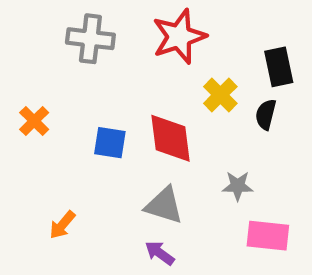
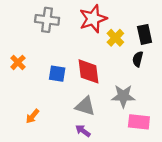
yellow cross: (220, 95) -> (115, 38), moved
gray star: (238, 186) -> (123, 96), size x1.5

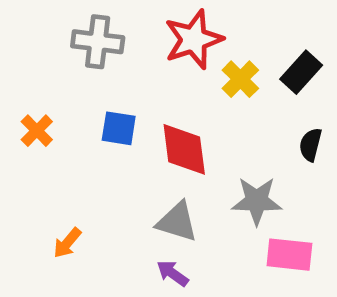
black rectangle: (145, 34) -> (301, 72), turned 54
black semicircle: (138, 59) -> (311, 145), moved
blue square: (57, 74) -> (119, 128), moved

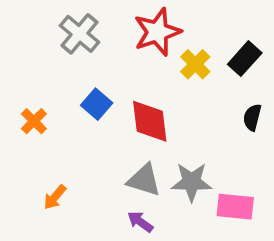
gray cross: (98, 42) -> (79, 34), turned 33
blue square: (119, 128) -> (97, 104), turned 32
orange cross: (37, 131) -> (34, 121), moved
gray star: (257, 201) -> (192, 182), moved

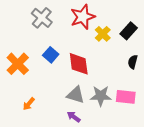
orange cross: (34, 121) -> (18, 64), size x1.6
pink rectangle: (235, 207) -> (126, 97), moved

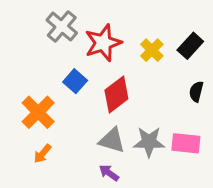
red star: (83, 17) -> (103, 43), moved
orange cross: (18, 64) -> (38, 112), moved
red diamond: (79, 64) -> (116, 95), turned 60

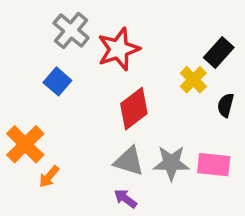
yellow cross: (152, 50) -> (193, 80), moved
blue square: (75, 81) -> (57, 81), moved
orange cross: (38, 112) -> (25, 144), moved

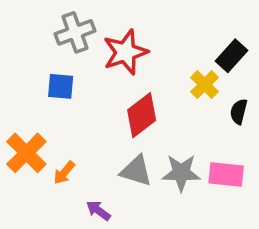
gray cross: (71, 30) -> (75, 32), turned 30
blue square: (57, 81) -> (61, 86), turned -36
orange arrow: (49, 177) -> (64, 173), moved
purple arrow: (125, 199) -> (98, 211), moved

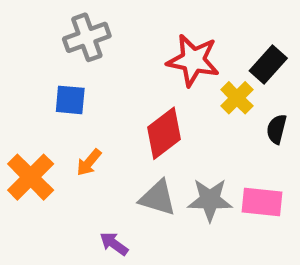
red star: (125, 52) -> (193, 60), moved, turned 30
orange arrow: (64, 173) -> (89, 162), moved

